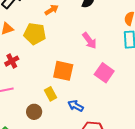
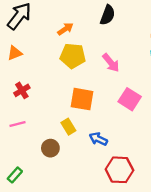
yellow pentagon: (35, 34) -> (73, 56), moved

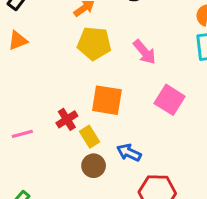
red cross: (22, 90) -> (67, 119), moved
brown circle: (50, 148) -> (94, 166), moved

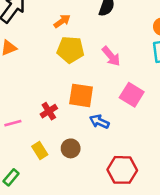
yellow rectangle: (89, 137) -> (40, 151), moved
blue arrow: (129, 153) -> (99, 122), moved

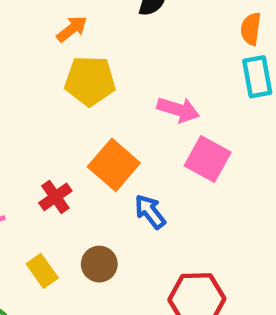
pink arrow: (111, 56) -> (178, 110), moved, turned -30
orange square: (81, 95) -> (114, 165), turned 35
blue arrow: (99, 122) -> (150, 212), turned 30

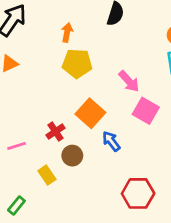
orange arrow: (72, 29) -> (67, 32), turned -42
pink arrow: (178, 110) -> (129, 81), turned 30
brown circle: (99, 264) -> (72, 156), moved

